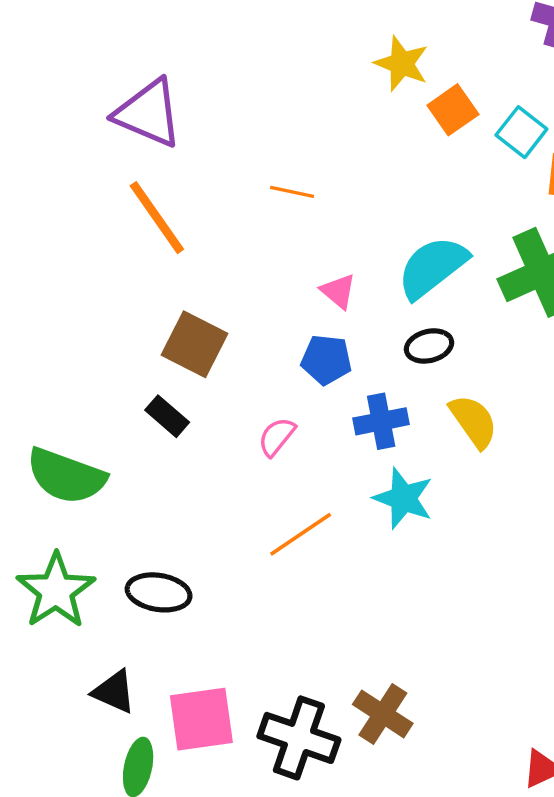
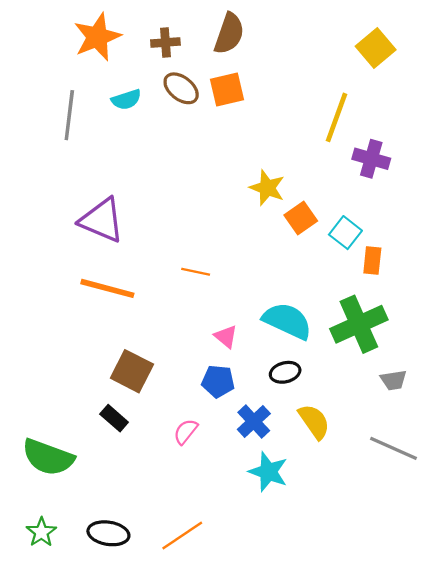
orange line: (157, 218) -> (107, 288), turned -40
cyan semicircle: (432, 267) -> (287, 321), turned 63
blue cross: (381, 421) -> (254, 421), turned -32
orange line: (301, 534) -> (182, 536), moved
green star: (56, 591) -> (41, 532), size x0.6

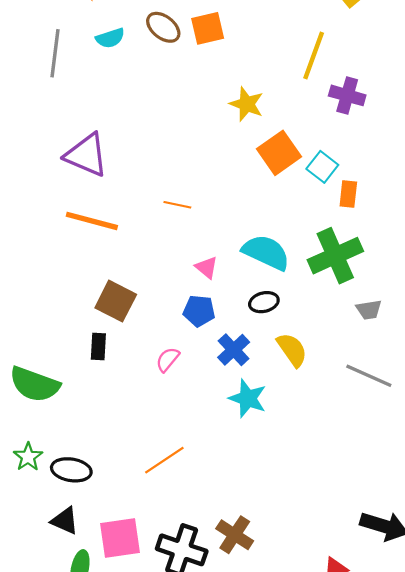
yellow star: (267, 188) -> (247, 104), moved
orange square: (301, 218) -> (279, 153), size x1.4
black rectangle: (114, 418) -> (98, 346), turned 52
black ellipse: (108, 533) -> (71, 470), moved

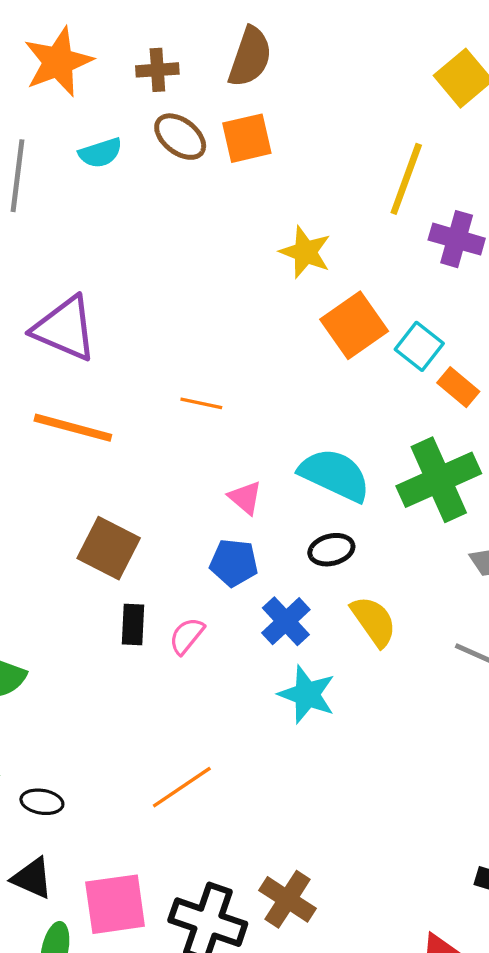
orange rectangle: (348, 194) -> (458, 387), turned -56
black rectangle: (98, 346) -> (133, 624), moved
black ellipse: (71, 470) -> (42, 802), size x0.7

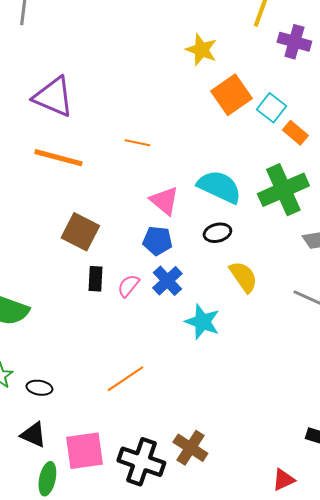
pink triangle: (245, 498) -> (164, 201), size x1.4
blue cross: (286, 621) -> (167, 281), moved

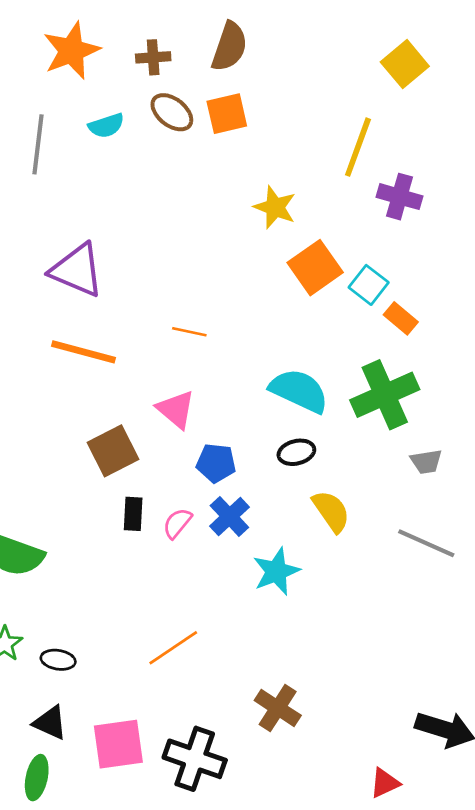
pink triangle: (164, 201) -> (176, 409), moved
brown square: (80, 232) -> (113, 451), turned 36
cyan star: (202, 322) -> (276, 571), turned 30
brown cross: (190, 448) -> (278, 708), moved
green ellipse: (47, 479) -> (37, 778), moved

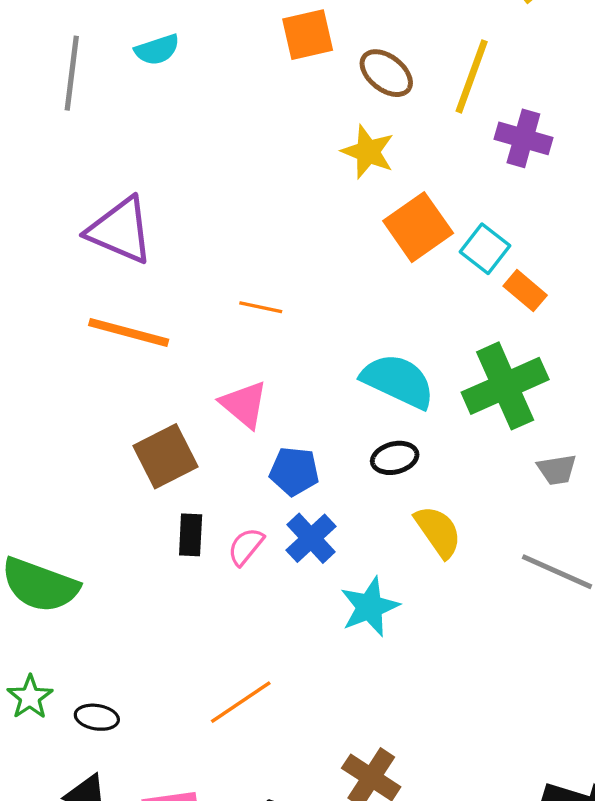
brown ellipse: (172, 112) -> (386, 73), moved

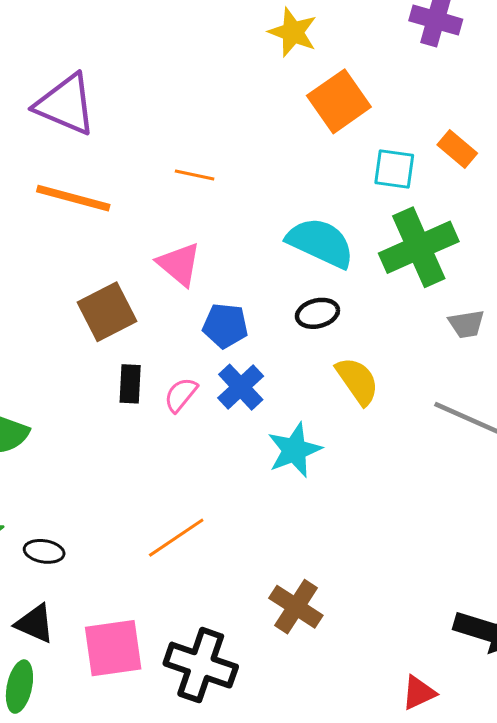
cyan square: (485, 249) -> (394, 169), moved, turned -30
orange rectangle: (525, 291) -> (457, 149), moved

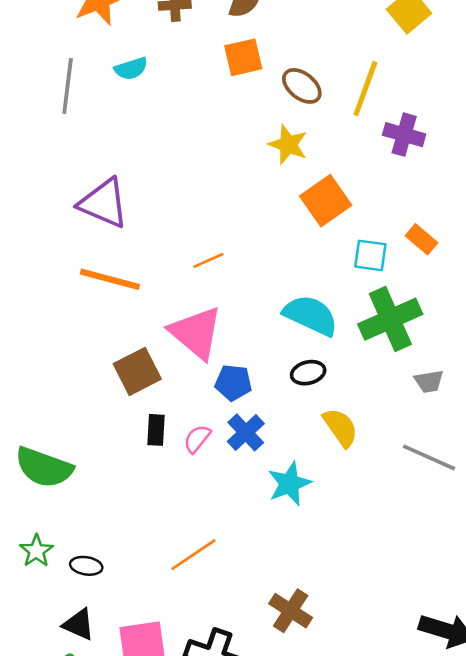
orange line: (195, 175) -> (208, 260), turned -36
pink triangle: (179, 264) -> (196, 333), size x1.5

